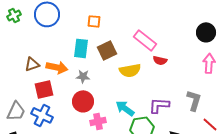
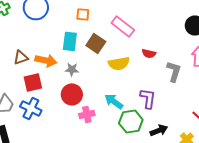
pink rectangle: (145, 40) -> (123, 26), moved
brown square: (107, 50) -> (96, 43), turned -30
gray L-shape: (194, 100) -> (174, 71), moved
purple L-shape: (159, 105) -> (148, 98), turned 95

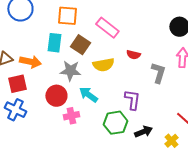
orange square: (83, 14) -> (67, 16), size x1.5
gray star: (72, 69) -> (70, 71), moved, size x1.5
cyan arrow: (114, 101) -> (88, 95), moved

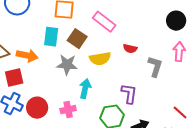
cyan arrow: (88, 95) -> (85, 89), turned 66
red circle: (56, 96) -> (37, 108), moved

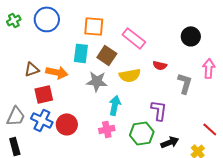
black circle: (176, 21) -> (191, 36), moved
pink cross: (68, 110) -> (107, 129), moved

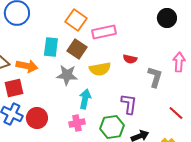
orange square: (94, 26) -> (76, 20), moved, turned 30
black circle: (191, 36) -> (167, 18), moved
pink rectangle: (134, 38) -> (104, 32), turned -50
red line: (210, 129) -> (176, 113), moved

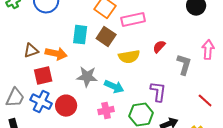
red semicircle: (130, 59) -> (159, 47), turned 120
gray star: (67, 75) -> (87, 77), moved
cyan arrow: (85, 99) -> (114, 87), turned 102

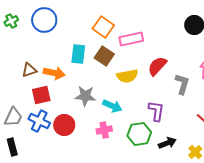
red semicircle: (159, 47) -> (157, 66), size x1.5

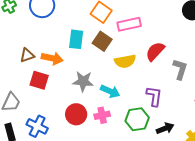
red square: (41, 95) -> (39, 80), turned 30
blue cross: (39, 121) -> (37, 126), moved
red circle: (64, 125) -> (76, 114), moved

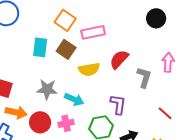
orange arrow: (52, 58) -> (16, 112), moved

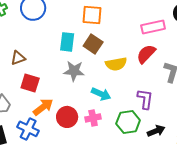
orange square: (65, 20) -> (92, 15), turned -30
pink rectangle: (93, 32) -> (153, 27), moved
gray star: (47, 89) -> (74, 71), moved
orange arrow: (16, 112) -> (43, 107), turned -50

